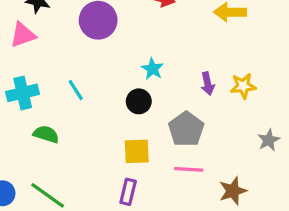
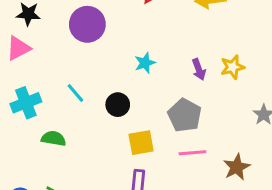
cyan star: (152, 69) -> (145, 63), turned 30
black circle: (139, 101) -> (118, 105), moved

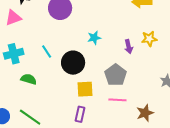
yellow star: (232, 67) -> (149, 39), moved
black circle: (118, 105) -> (73, 63), size x1.5

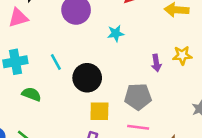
cyan star: (94, 38) -> (116, 33), moved
gray pentagon: (116, 75) -> (138, 97), turned 30

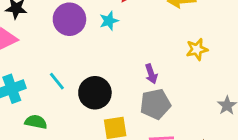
cyan star: (116, 33) -> (109, 21), moved
purple arrow: (156, 63) -> (151, 74), moved

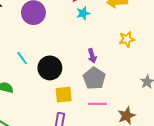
cyan star: (109, 21) -> (83, 13), moved
gray pentagon: (155, 104) -> (94, 78), turned -30

